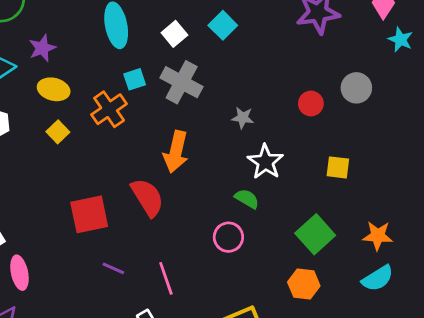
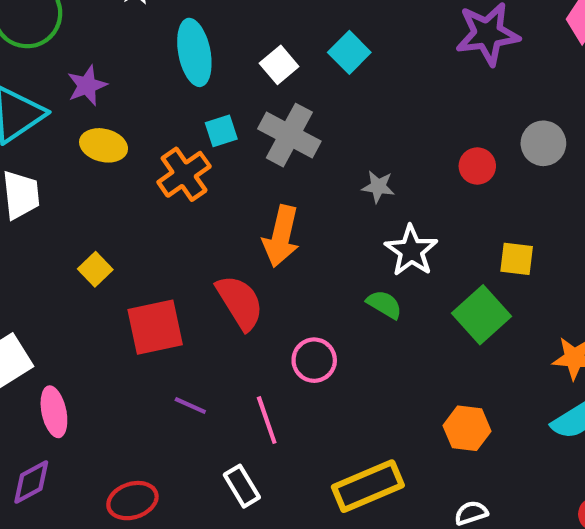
yellow square: (58, 132) -> (95, 269), moved
green square: (315, 234) -> (481, 315), moved
pink circle: (228, 237) -> (314, 360), moved

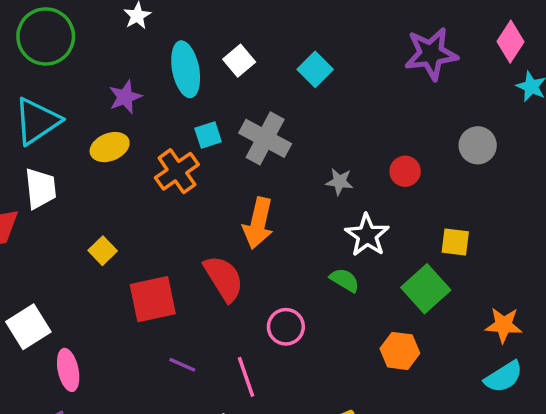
white square: (279, 65) -> (239, 61), moved
purple star: (87, 85) -> (125, 97), moved
yellow ellipse: (104, 145) -> (110, 147), turned -36
red circle: (477, 166) -> (405, 171), moved
orange hexagon: (467, 428) -> (400, 351), moved

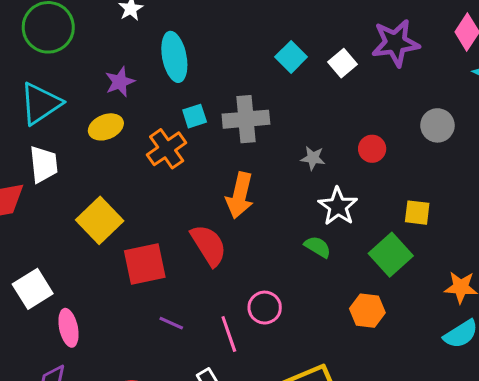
white square: (239, 61) -> (342, 63), moved
gray cross: (265, 138) -> (246, 119), turned -33
yellow square: (103, 251) -> (100, 220), size x1.8
pink circle: (286, 327) -> (265, 308), moved

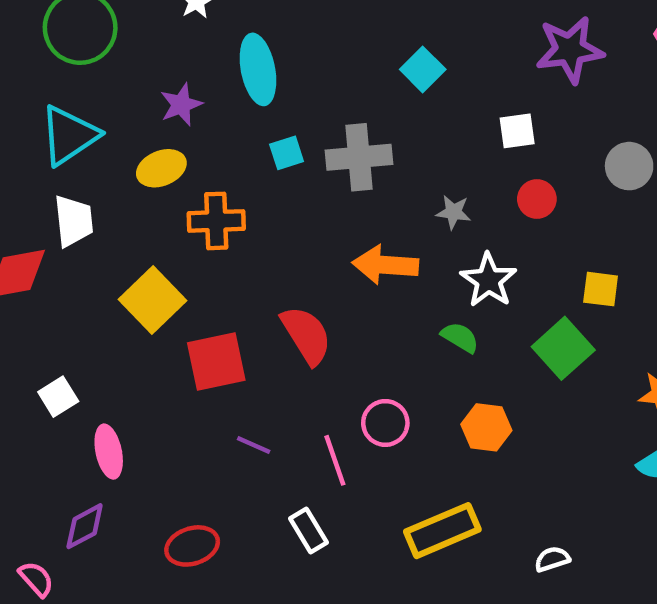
white square: (342, 63) -> (517, 131), moved, turned 32
orange cross: (167, 149) -> (216, 221), moved, turned 33
orange arrow: (240, 195) -> (385, 265), moved, turned 81
white square: (33, 289) -> (58, 397), size x0.7
orange hexagon: (367, 311) -> (486, 427), moved

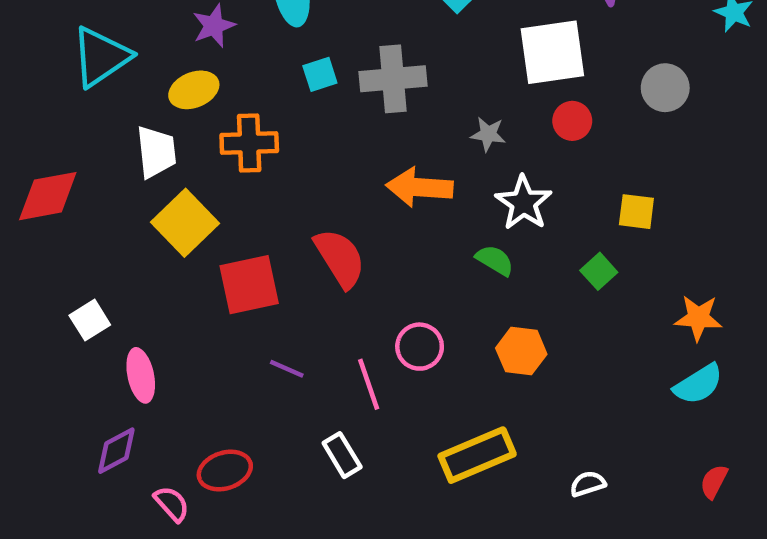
white square: (517, 131) -> (552, 52), size x1.8
white trapezoid: (74, 221) -> (156, 152), moved
green square: (563, 348) -> (599, 271), size x0.6
pink semicircle: (36, 579) -> (172, 504), moved

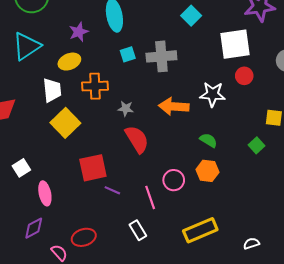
gray star: (488, 134) -> (126, 109), moved
white star: (524, 203) -> (213, 94), moved, turned -30
red square: (249, 285) -> (93, 168), moved
orange hexagon: (521, 351) -> (207, 171), moved

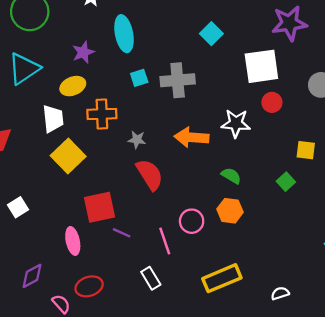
pink ellipse: (45, 193) -> (73, 241), moved

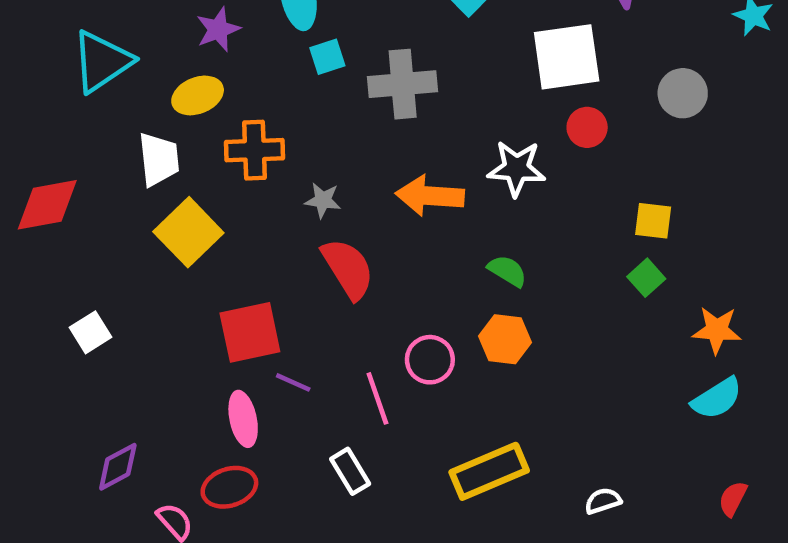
cyan square: (139, 78) -> (327, 57), moved
green square: (286, 182) -> (646, 278), moved
pink ellipse: (73, 241) -> (243, 419), moved

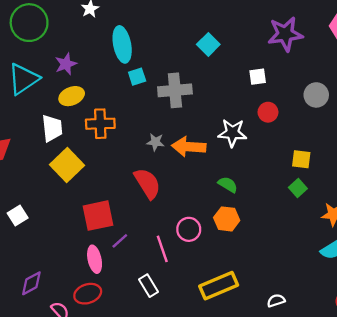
purple star: (218, 29) -> (66, 64), moved
white square: (567, 57) -> (258, 77), size x0.5
gray star: (323, 200) -> (155, 142), moved
purple line: (293, 382) -> (120, 241), turned -66

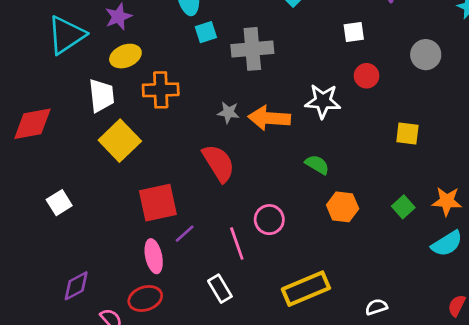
green square: (298, 188) -> (403, 207), moved
orange hexagon: (227, 219) -> (343, 207), moved

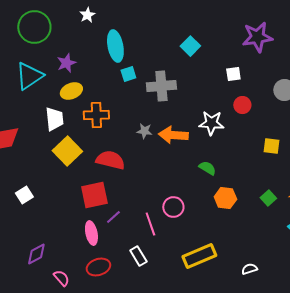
red semicircle: (218, 163) -> (110, 160), moved, turned -44
red ellipse: (145, 298) -> (98, 267), moved

